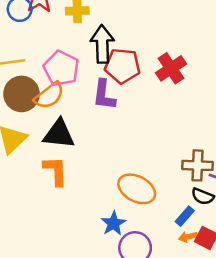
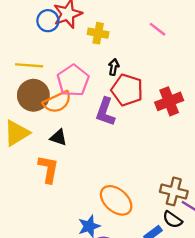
black arrow: (102, 44) -> (114, 67), size x0.5
black triangle: (59, 134) -> (58, 137), size x0.6

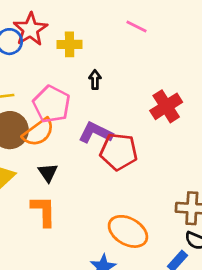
red pentagon: (127, 90) -> (119, 152), moved
purple L-shape: (105, 112) -> (96, 133), turned 108
black triangle: (58, 137) -> (48, 173), turned 48

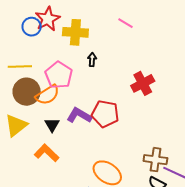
yellow cross: (70, 44) -> (75, 32), size x1.4
purple L-shape: (96, 133) -> (79, 115), moved
orange L-shape: (44, 211) -> (47, 153), turned -50

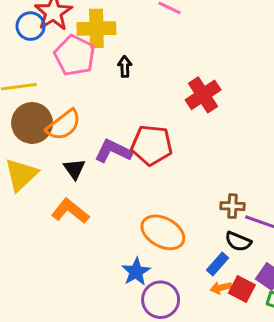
pink pentagon: (59, 75) -> (75, 56), moved
brown cross: (155, 160) -> (233, 206), size x0.7

